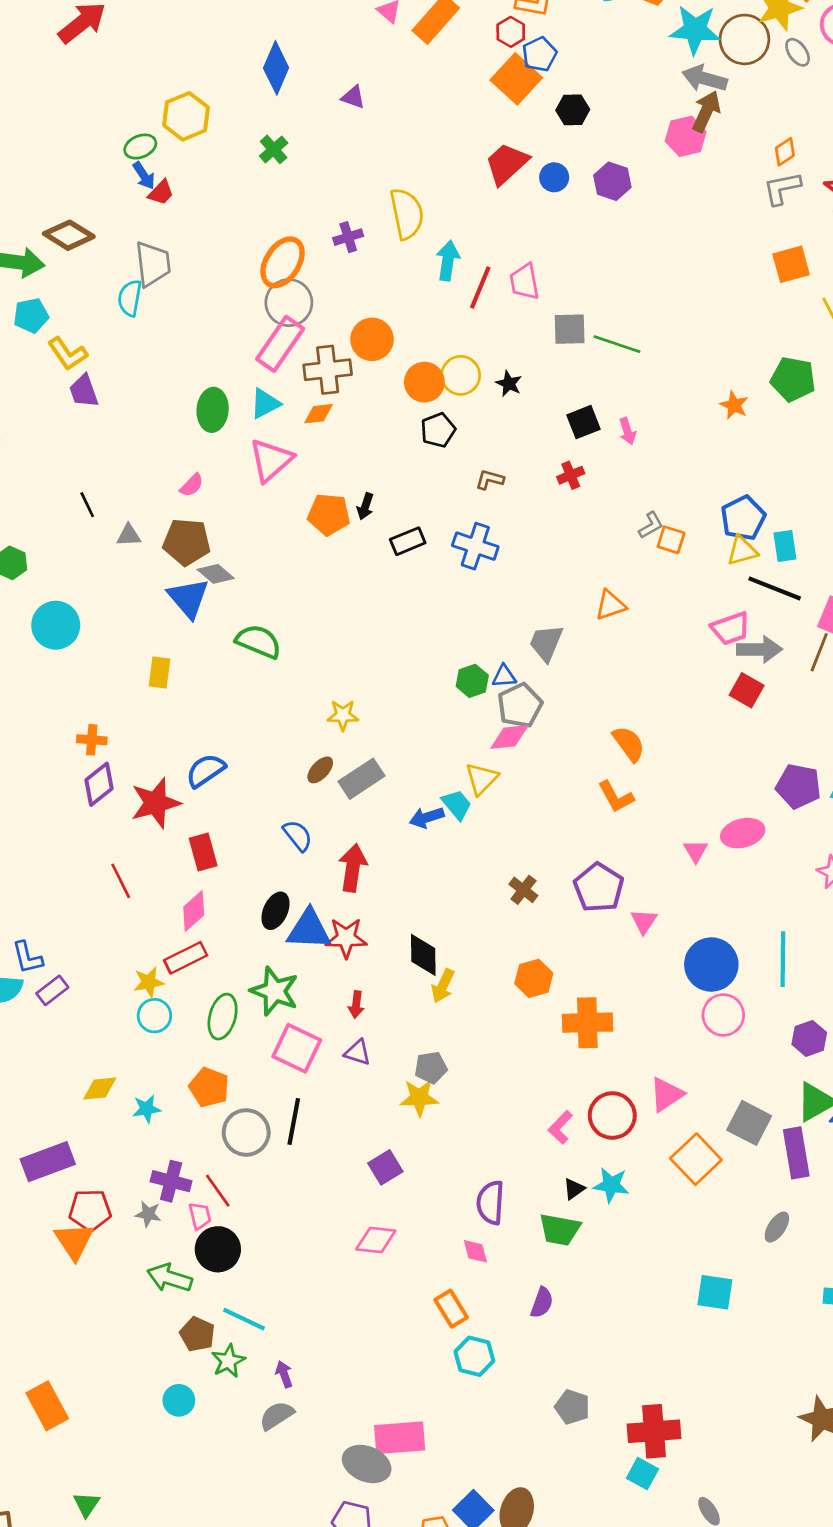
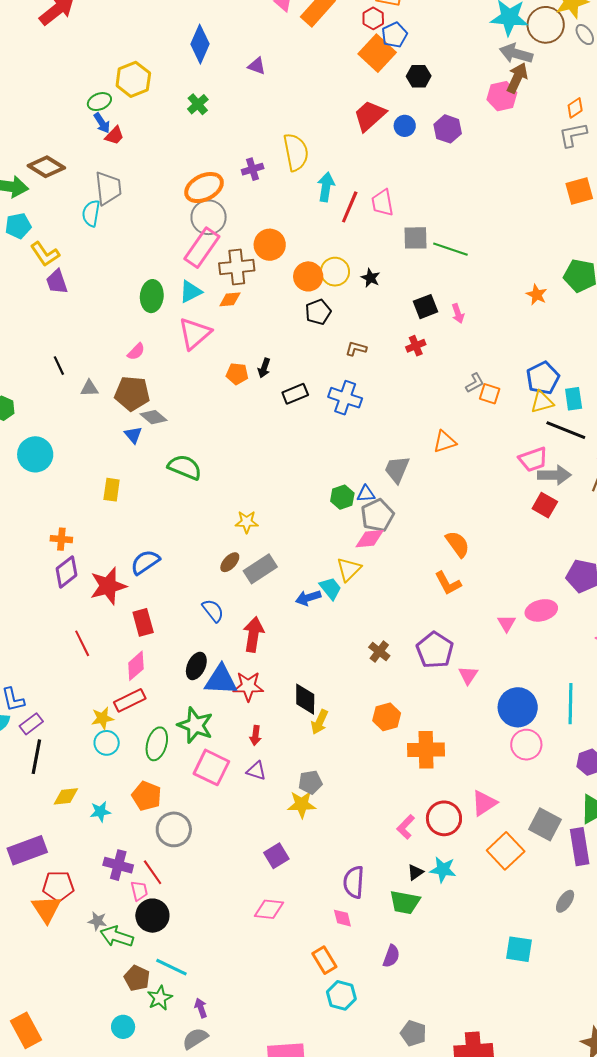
orange ellipse: (283, 262) -> (204, 188), turned 30
orange pentagon: (329, 514) -> (237, 374), size x0.7
blue triangle: (188, 598) -> (133, 435), size x0.6
black line: (294, 1122) -> (36, 757), moved
gray star: (148, 1214) -> (97, 921), moved

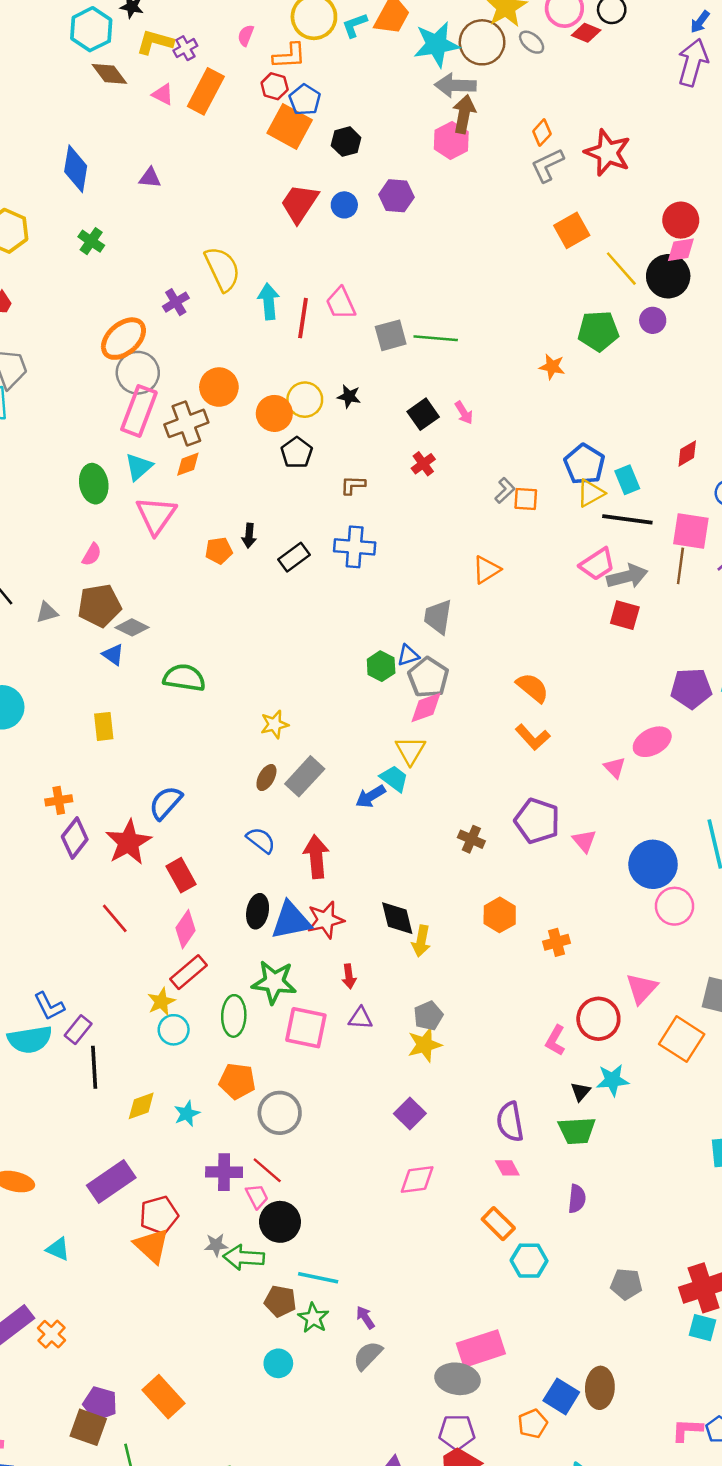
orange cross: (426, 750) -> (556, 942), size x0.6

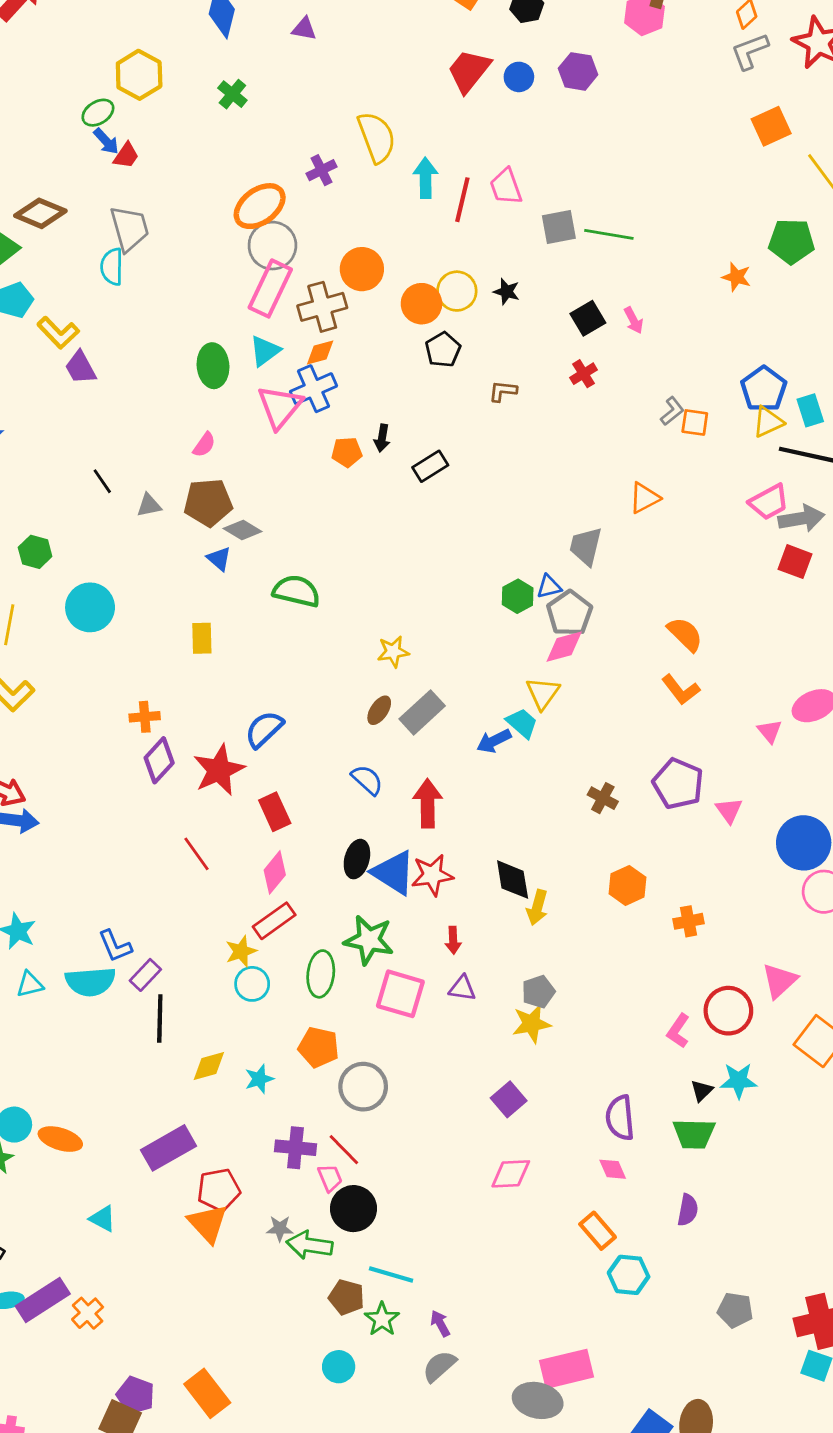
blue cross: (355, 547) -> (313, 389), moved, turned -33
blue triangle: (291, 921) -> (393, 873), turned 39

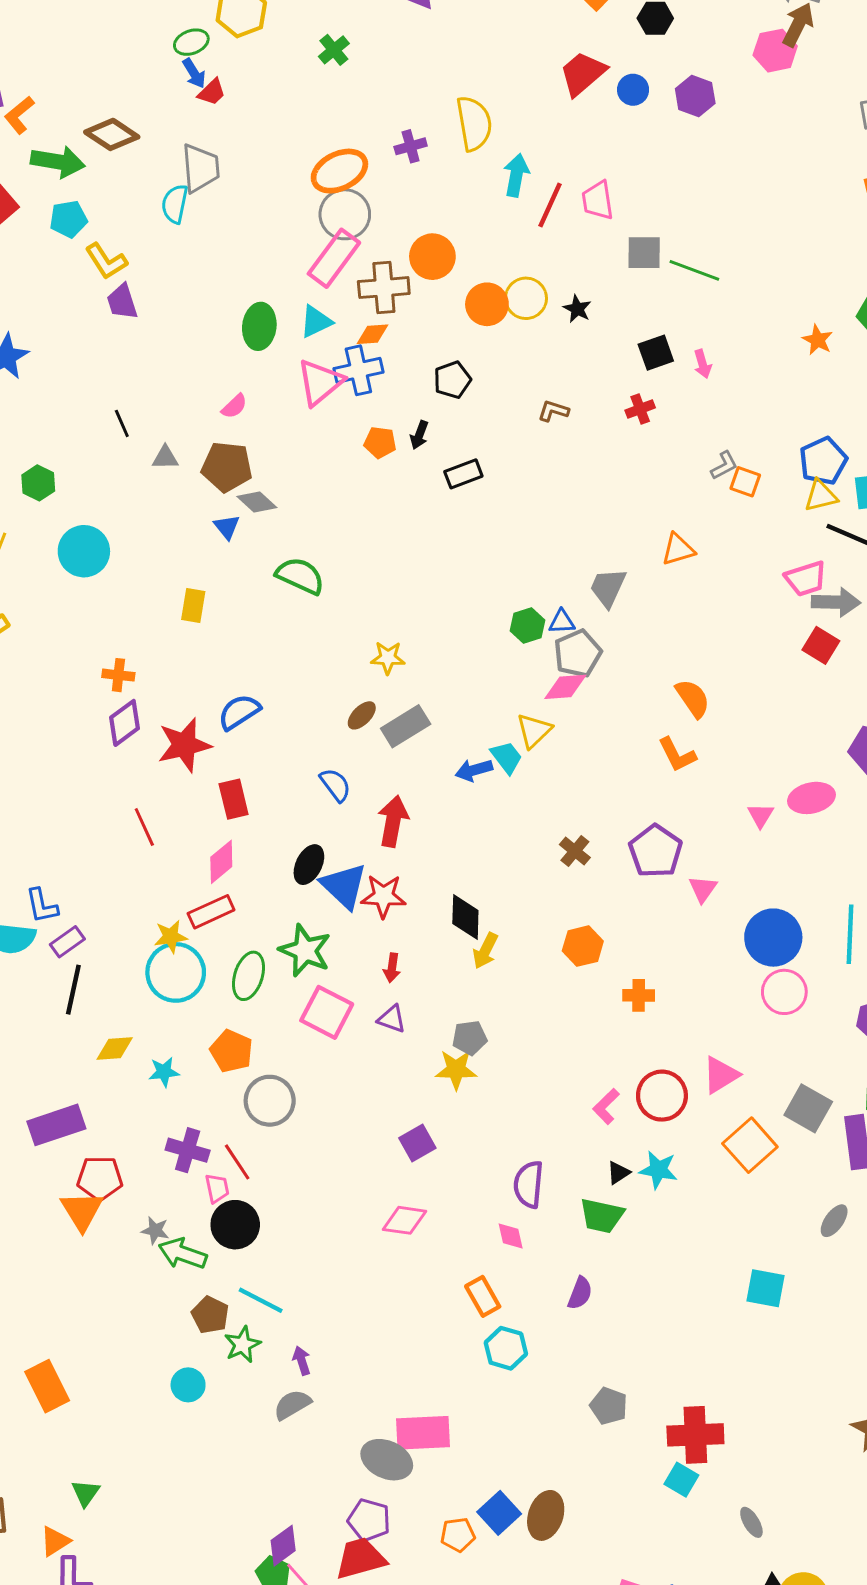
black pentagon: (443, 350) -> (452, 380), moved
cyan circle: (252, 984) -> (176, 972), size x1.6

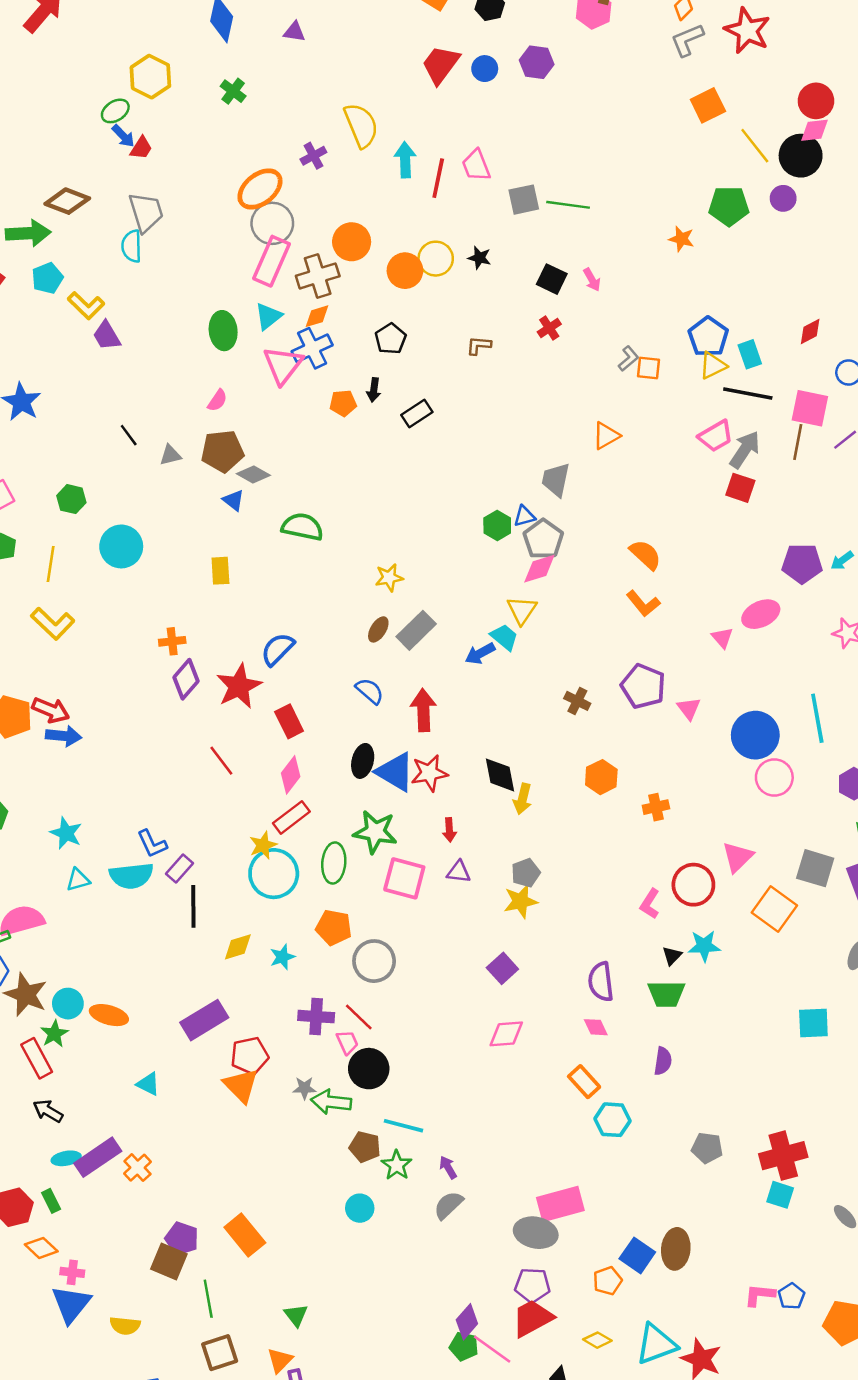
black square: (656, 353) -> (552, 279), turned -32
gray arrow: (836, 602) -> (745, 450), turned -45

